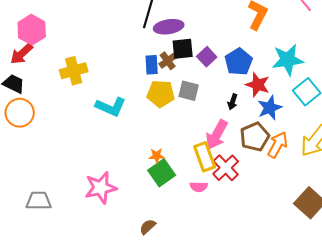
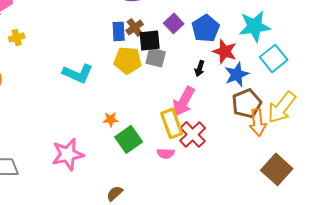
black square: (183, 49) -> (150, 40), moved
yellow cross: (74, 71) -> (17, 37), moved, size x0.6
brown pentagon: (255, 137) -> (247, 103), moved
orange arrow: (278, 145) -> (258, 122), moved, turned 144
orange star: (157, 156) -> (111, 119), moved

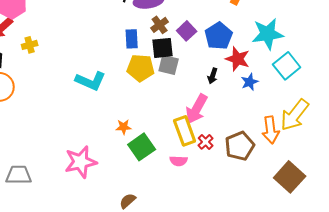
brown cross: (135, 27) -> (160, 25), moved
blue star: (237, 74) -> (250, 82), size x0.7
brown pentagon: (247, 103) -> (240, 146), moved
red cross: (193, 134) -> (206, 142), size x0.6

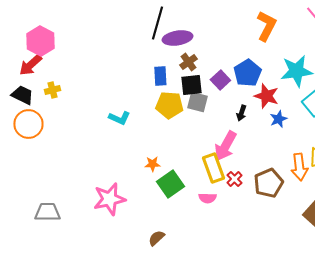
purple square: (187, 31) -> (220, 80), moved
yellow cross: (30, 45) -> (52, 90), moved
cyan L-shape: (91, 81) -> (119, 118), size x0.7

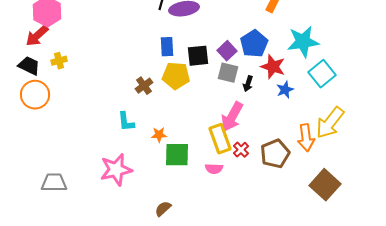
brown cross: (188, 62) -> (144, 86), moved
gray square: (197, 102) -> (228, 73), moved
cyan L-shape: (119, 118) -> (126, 122), moved, turned 60
green square: (170, 184) -> (177, 155), turned 36

